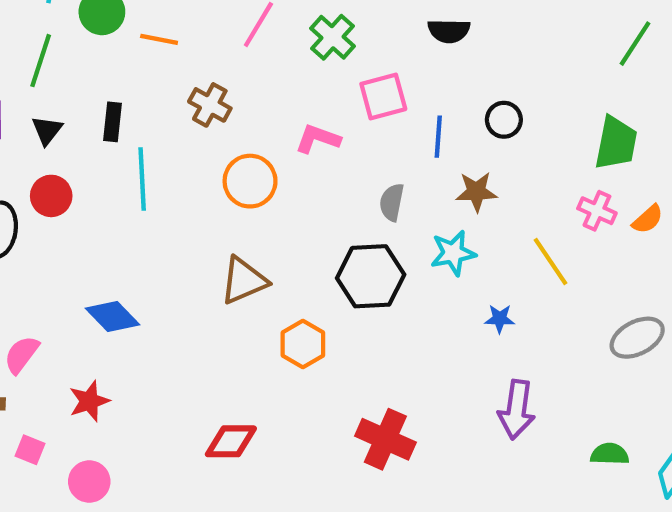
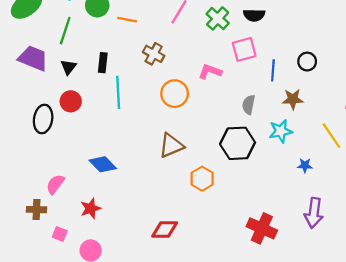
black semicircle: (449, 31) -> (254, 15), moved
red cross: (385, 439) -> (262, 228), moved

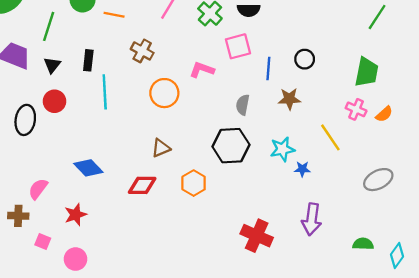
cyan star: (281, 131) -> (282, 149), moved
brown triangle: (171, 146) -> (161, 148), size x0.7
red diamond: (165, 229) -> (142, 185), moved

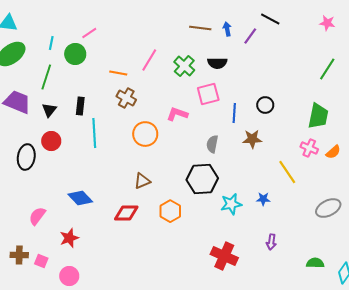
orange line: (114, 15) -> (118, 73), moved
cyan star: (282, 149) -> (231, 204), moved
brown cross: (18, 216) -> (19, 255), moved
purple arrow: (312, 219) -> (271, 242), size x0.6

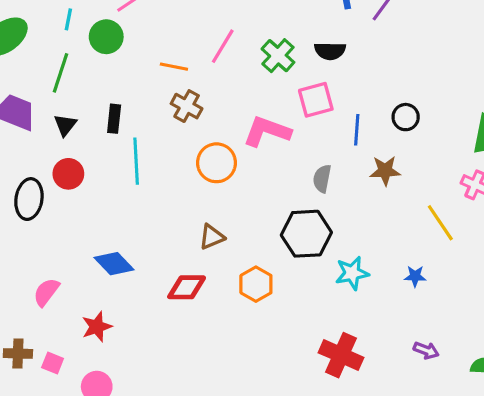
pink L-shape: (177, 114) -> (267, 131), size x1.4
blue star: (263, 199) -> (415, 276), moved
purple arrow: (271, 242) -> (426, 350), moved, turned -77

